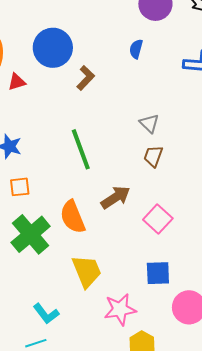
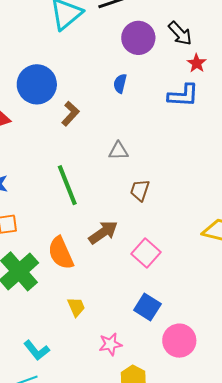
gray triangle: (149, 123) -> (119, 151), moved, turned -45
yellow trapezoid: (87, 271) -> (76, 307), size x0.6
blue square: (158, 273) -> (147, 307), turned 36
pink star: (120, 309) -> (110, 344), size x0.7

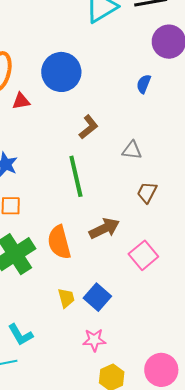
brown L-shape: (70, 114) -> (88, 127), moved
blue square: (147, 307) -> (97, 297), moved
pink circle: (179, 341) -> (161, 370), moved

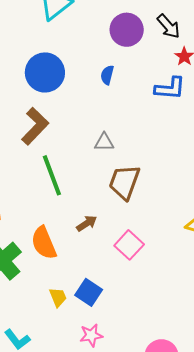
blue circle: (61, 72) -> (45, 72), moved
brown L-shape: (88, 127) -> (35, 126), moved, size x1.5
brown trapezoid: (147, 192) -> (124, 182), size x1.6
brown arrow: (104, 228) -> (87, 223), size x0.7

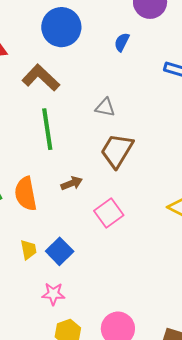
brown L-shape: (35, 126) -> (41, 78), turned -102

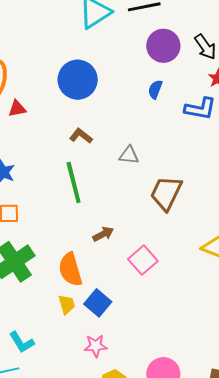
blue semicircle: (122, 42) -> (155, 89), moved
brown L-shape: (41, 78) -> (81, 136), moved, size x0.6
brown trapezoid: (117, 151) -> (166, 193), moved
orange semicircle: (26, 194) -> (70, 269), moved

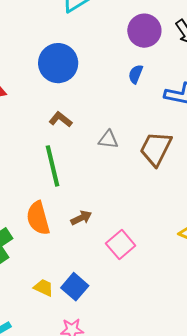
brown trapezoid: (166, 193) -> (156, 149), moved
orange semicircle: (70, 269) -> (38, 218), moved
yellow trapezoid: (67, 304) -> (44, 288), turned -50

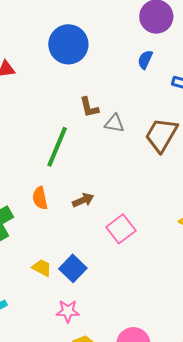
brown L-shape: (61, 119) -> (89, 107), moved, turned -145
green line: (52, 166) -> (57, 147), turned 33
orange semicircle: (38, 218) -> (40, 198), size x0.7

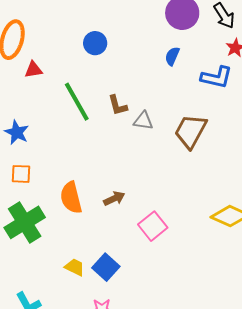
blue circle: (68, 44) -> (95, 43), size x0.6
green line: (57, 147) -> (77, 102), moved, turned -51
orange semicircle: (40, 198) -> (71, 198), size x1.4

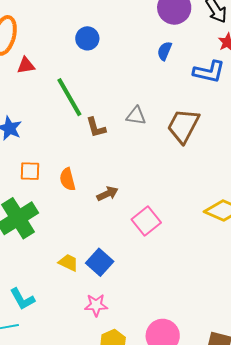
brown L-shape: (118, 105) -> (96, 127), moved
orange square: (21, 174) -> (30, 171), moved
orange semicircle: (71, 198) -> (67, 179), moved, size x0.7

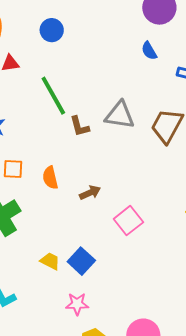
blue circle: (87, 38) -> (52, 30), moved
blue semicircle: (165, 51) -> (149, 51), turned -54
gray triangle: (136, 116) -> (120, 115), size x1.5

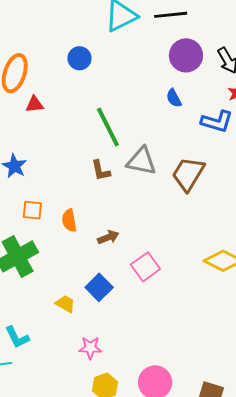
blue circle: (52, 30) -> (79, 58), moved
green line: (53, 96) -> (108, 127), moved
blue square: (81, 261) -> (99, 287), moved

